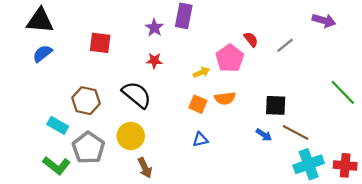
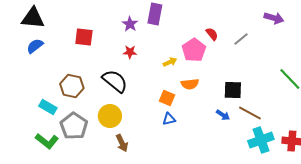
orange square: (198, 104) -> (167, 98), moved

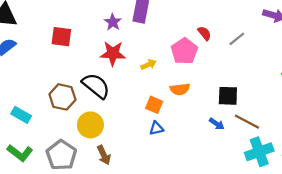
red star: (130, 52) -> (113, 53), size x1.6
yellow arrow: (170, 62) -> (149, 65), moved
brown hexagon: (72, 86) -> (62, 97), moved
gray pentagon: (74, 126) -> (61, 155), moved

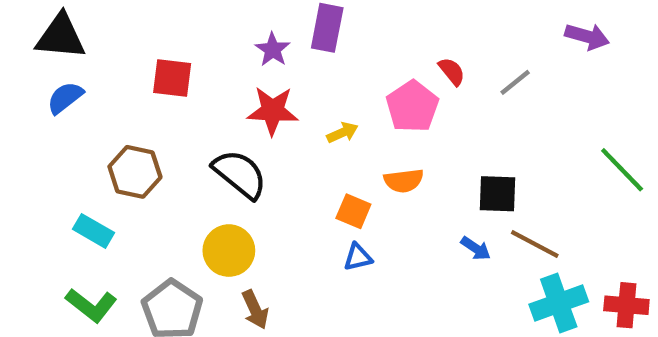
brown hexagon: (62, 97) -> (135, 172), moved

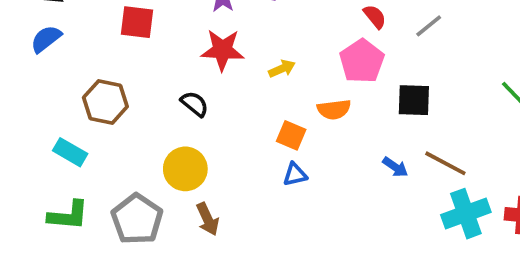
pink pentagon: (412, 106) -> (362, 61), moved
black semicircle: (240, 174) -> (195, 104), size x0.6
black square: (498, 194) -> (414, 100), moved
green L-shape: (91, 305) -> (68, 215), turned -33

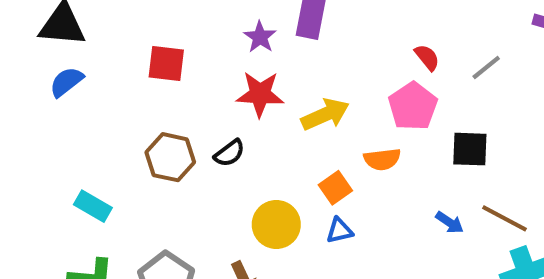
yellow arrow: (282, 69) -> (325, 114), size x1.6
brown hexagon: (105, 102) -> (170, 157), moved
black semicircle: (195, 104) -> (229, 153), turned 104
orange square: (291, 135) -> (335, 188), turned 32
yellow circle: (185, 169) -> (276, 224), moved

